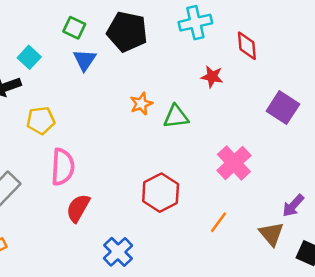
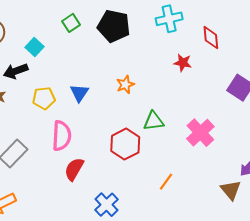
green square: (74, 28) -> (71, 23), turned 30
blue triangle: (85, 60) -> (79, 93), moved
green triangle: (176, 117) -> (153, 121), moved
red hexagon: (161, 193) -> (125, 144), moved
orange line: (219, 222) -> (166, 182), moved

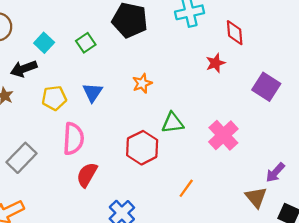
green square: (71, 23) -> (86, 43), moved
red star: (183, 63) -> (215, 63), moved, turned -30

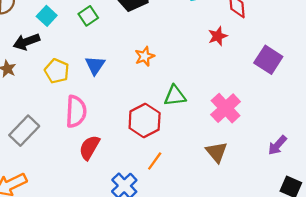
yellow pentagon: (54, 98) -> (57, 71), turned 30
orange line: (186, 188) -> (155, 161), moved
brown triangle: (256, 197) -> (217, 152), moved

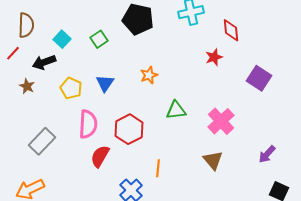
red hexagon: (145, 120) -> (129, 129), moved
orange line: (155, 161) -> (158, 168), turned -30

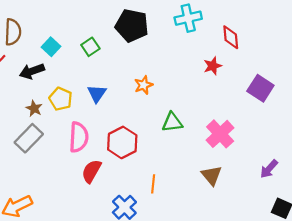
brown star: (27, 86) -> (34, 108), moved
gray rectangle: (42, 141) -> (29, 138), moved

